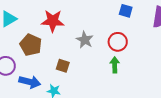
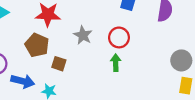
brown pentagon: (31, 45) -> (37, 45), moved

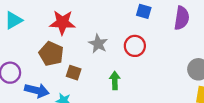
green arrow: (116, 63) -> (115, 80), moved

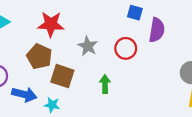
purple semicircle: (182, 18) -> (157, 30), moved
brown square: (74, 73) -> (62, 76), size x1.5

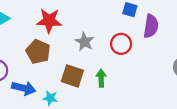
brown square: (62, 76) -> (72, 76), moved

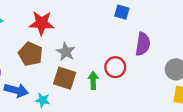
purple semicircle: (151, 26) -> (143, 44), moved
gray star: (85, 42) -> (66, 52), moved
red circle: (121, 44) -> (115, 67), moved

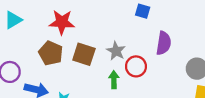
gray star: (66, 52) -> (116, 51), moved
brown square: (65, 78) -> (84, 54), moved

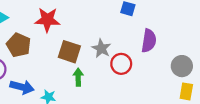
brown pentagon: (51, 53) -> (19, 45), moved
green arrow: (114, 80) -> (78, 77), moved

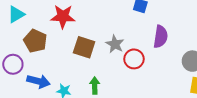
green arrow: (78, 77) -> (95, 86), moved

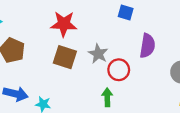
red star: (63, 16) -> (64, 24), moved
green arrow: (95, 86) -> (107, 97), moved

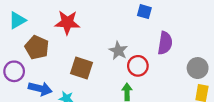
red star: (64, 24) -> (67, 22), moved
brown square: (65, 57) -> (81, 68), moved

